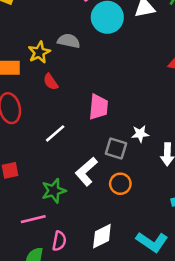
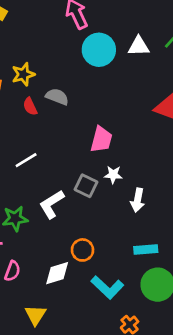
gray semicircle: (69, 41) -> (57, 97), moved
pink trapezoid: (99, 107) -> (101, 139), moved
orange circle: (120, 184) -> (82, 250), moved

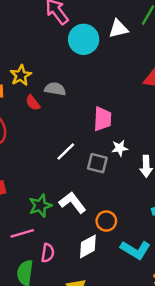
white line: (26, 160) -> (66, 152), moved
white L-shape: (52, 204) -> (72, 203), moved, turned 96

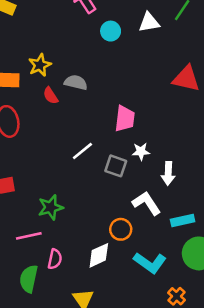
cyan circle: (84, 39) -> (111, 31), size x0.6
white L-shape: (72, 203) -> (146, 203), moved

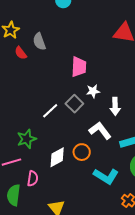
gray semicircle: (76, 82) -> (39, 42), turned -120
white line: (82, 151) -> (50, 111), moved
gray square: (116, 166) -> (74, 104), turned 30
white diamond: (99, 255) -> (57, 157), moved

